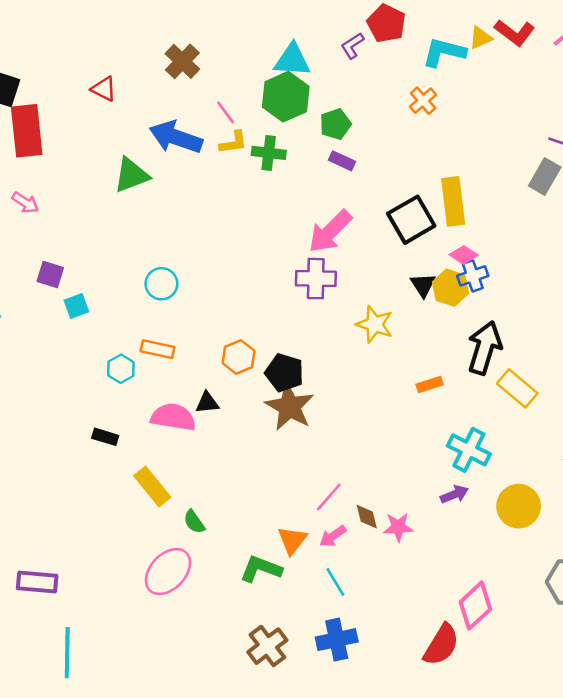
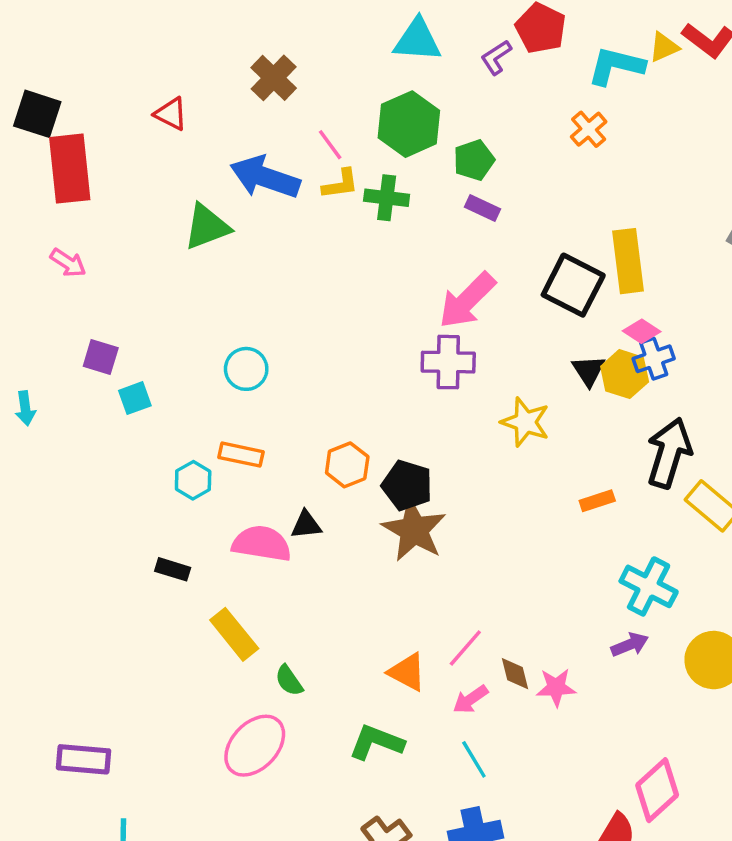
cyan triangle: (292, 60) -> (417, 40), moved
black square: (411, 220) -> (573, 285), turned -33
orange triangle: (292, 540) -> (407, 672), moved, turned -40

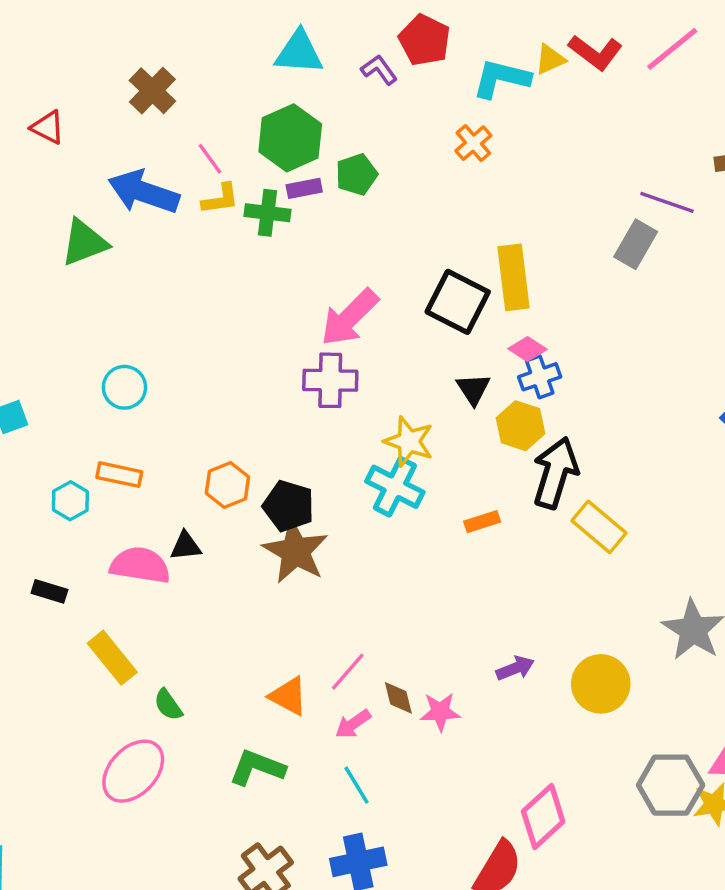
purple L-shape: (496, 57) -> (379, 70), turned 87
purple rectangle: (482, 208) -> (304, 188), moved, turned -36
yellow hexagon: (625, 374) -> (520, 426), moved
cyan cross: (649, 586) -> (395, 487), moved

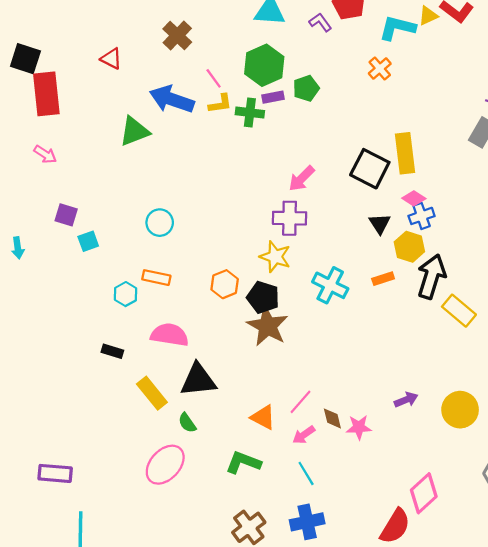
pink arrow: (350, 318) -> (302, 179), size x0.7
yellow star: (409, 441) -> (275, 257), moved
orange rectangle: (482, 522) -> (383, 279), moved
black triangle: (186, 546) -> (198, 380), moved, size x1.8

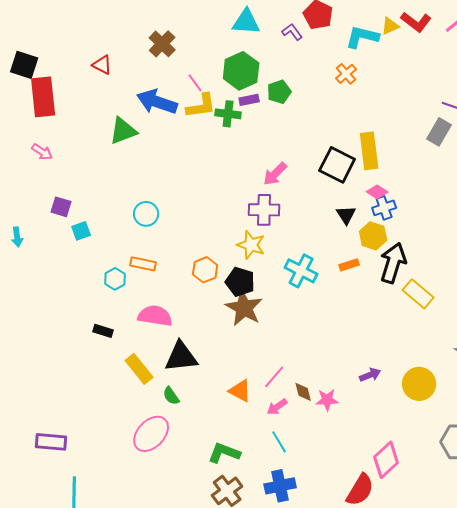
yellow L-shape: (220, 104) -> (201, 106), size x1.4
green L-shape: (243, 462) -> (224, 453), moved

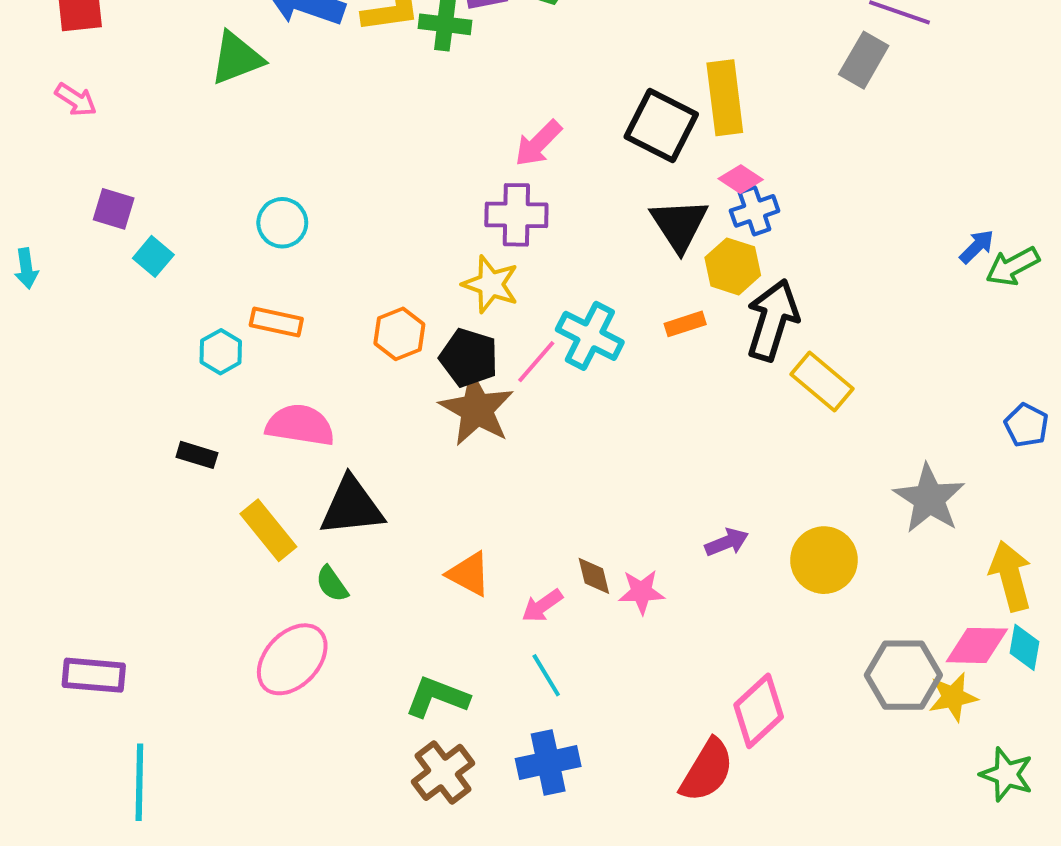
black triangle: (346, 215) -> (679, 225), size x1.5
cyan square: (81, 231) -> (153, 256), turned -30
pink line: (274, 377) -> (536, 362), moved

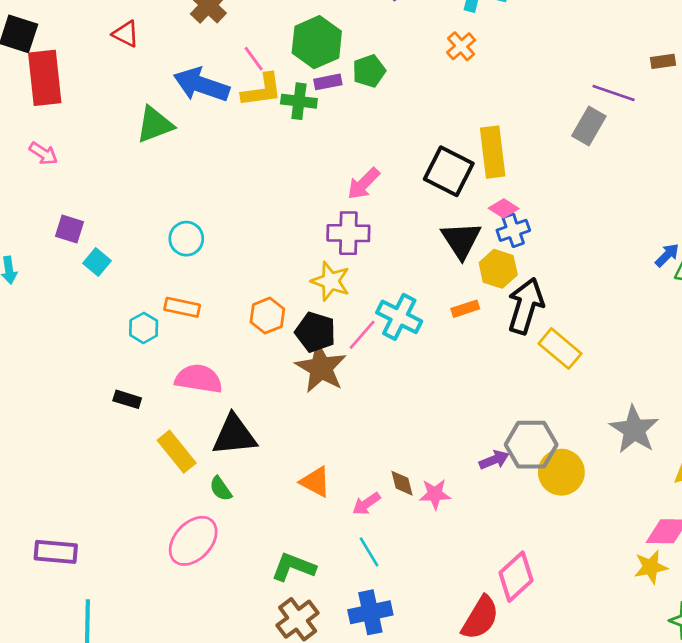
gray hexagon: (903, 675) -> (531, 445), moved

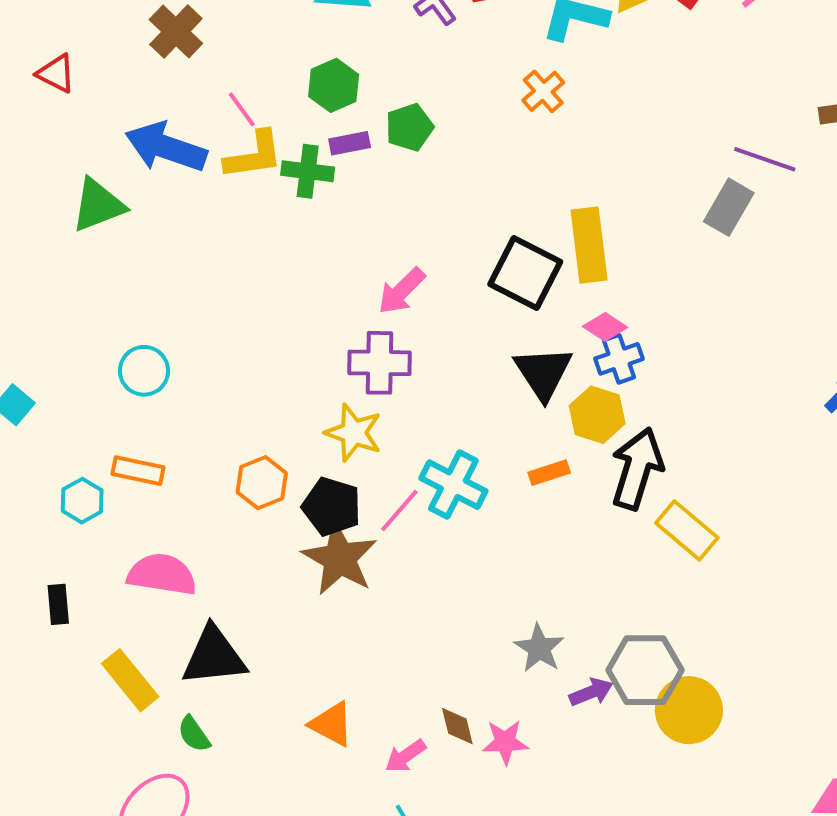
green hexagon: (317, 42) -> (334, 85), size x0.7
black rectangle: (127, 399) -> (58, 604), turned 68
gray star: (634, 430) -> (539, 648), moved, size x0.7

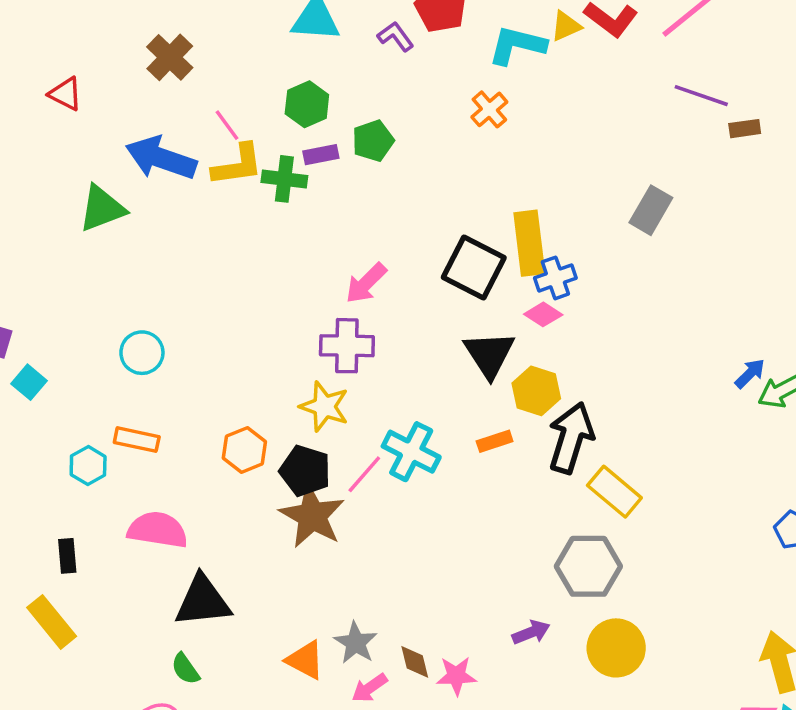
purple line: (765, 159) -> (701, 96), moved
blue cross: (619, 359) -> (555, 278), moved
gray star: (539, 648) -> (356, 643), moved
gray hexagon: (645, 670) -> (588, 566), moved
yellow rectangle: (130, 680) -> (52, 622), moved

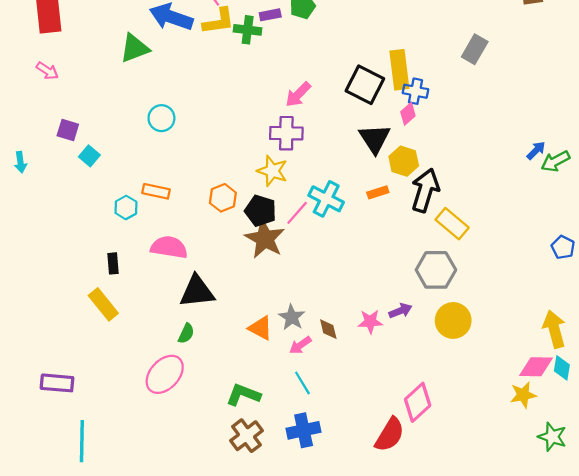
blue cross: (555, 278) -> (415, 91), turned 30
pink diamond: (543, 314) -> (408, 114), turned -75
cyan circle: (142, 353) -> (161, 118), moved
green semicircle: (185, 669) -> (186, 333), turned -120
pink star: (456, 676) -> (370, 322), moved

